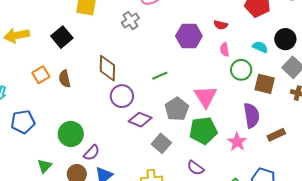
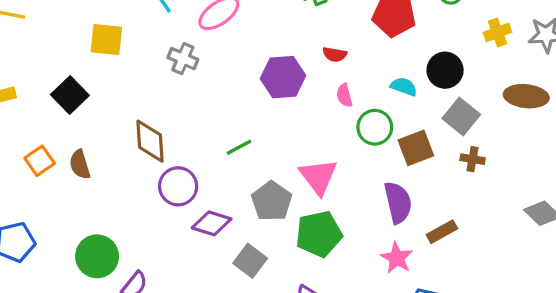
gray cross: (130, 21) -> (183, 59), turned -30
brown square: (265, 84) -> (416, 148), turned -30
pink star: (237, 142) -> (397, 258), moved

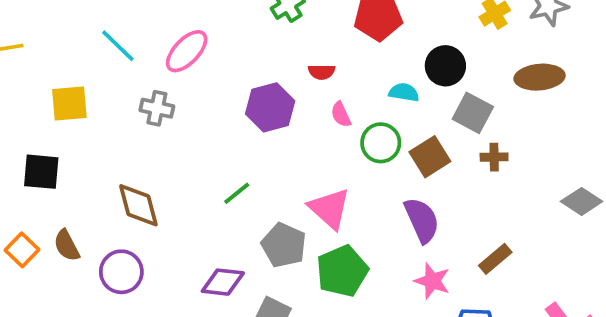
black square: (70, 95) -> (41, 172), turned -30
purple circle: (178, 186) -> (121, 272), moved
brown rectangle: (442, 232) -> (495, 259), moved

